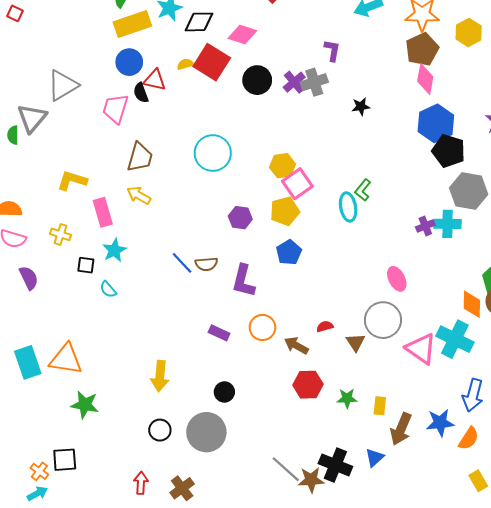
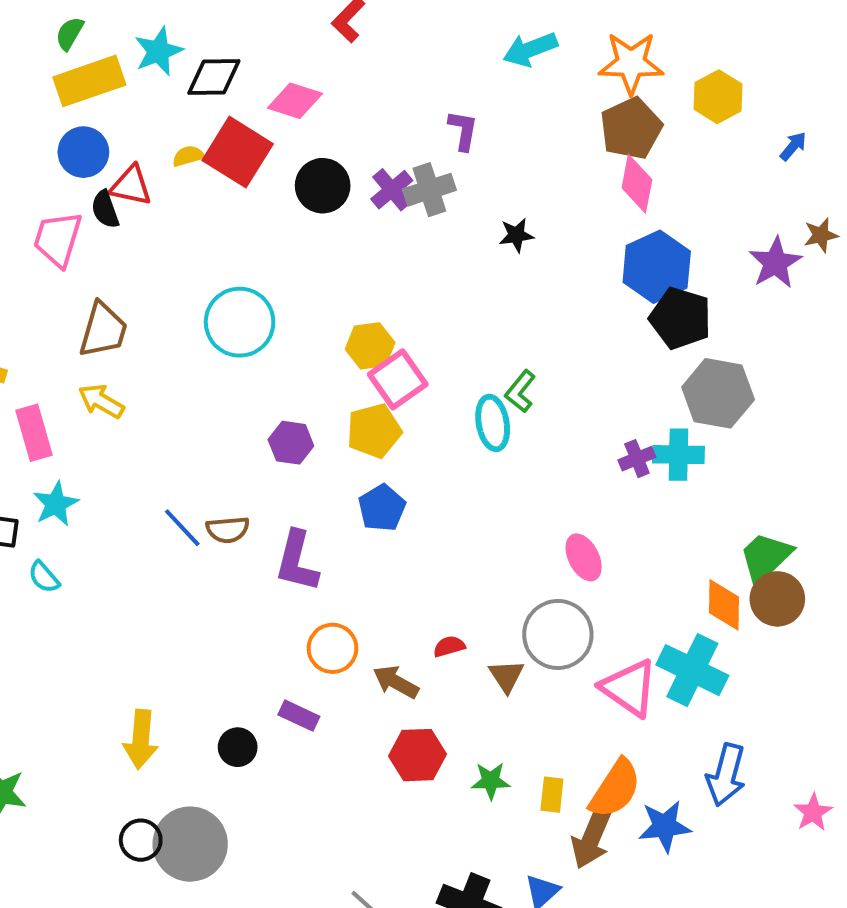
purple rectangle: (219, 333) -> (299, 716), moved
black circle: (224, 392) -> (238, 747), moved
gray circle: (206, 432) -> (190, 844), moved
orange semicircle: (469, 439) -> (615, 789), moved, size x1.4

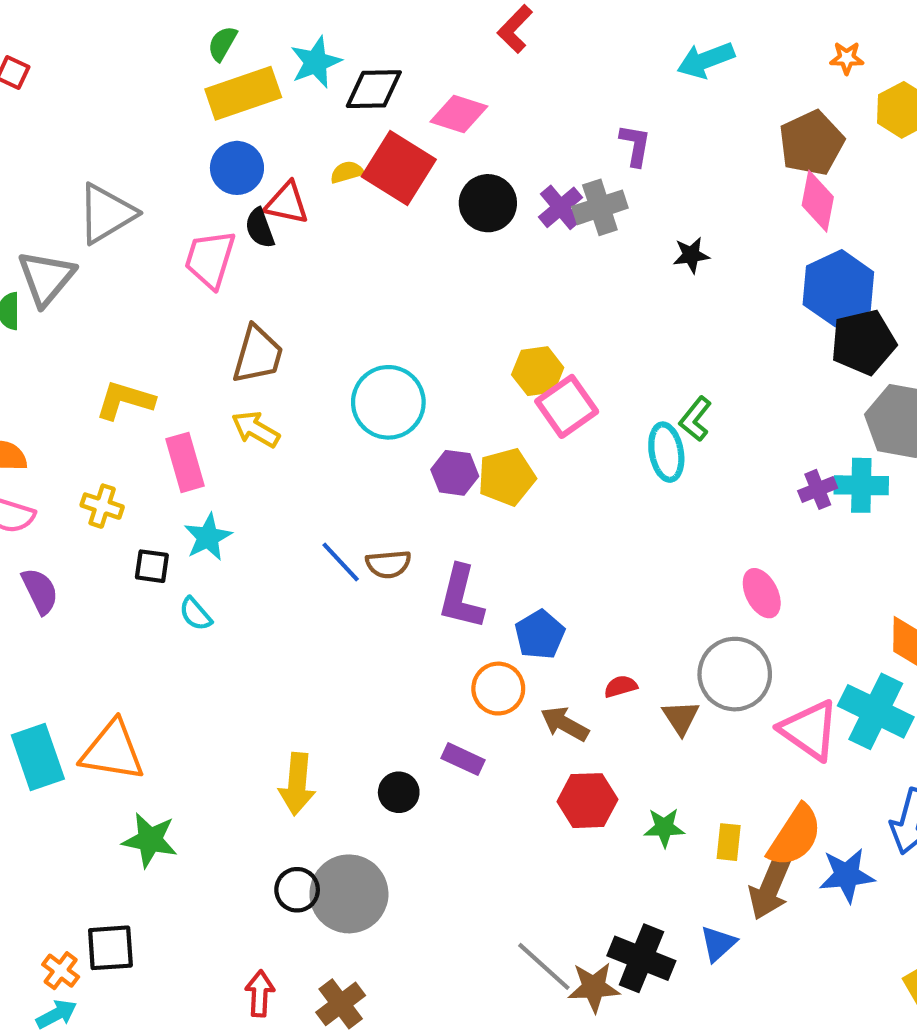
orange star: (631, 63) -> (847, 58), moved, size x0.5
black pentagon: (680, 318) -> (863, 342), turned -30
cyan circle: (240, 322) -> (388, 402), moved
yellow pentagon: (374, 431) -> (507, 477), moved
blue pentagon: (382, 508) -> (540, 635), moved

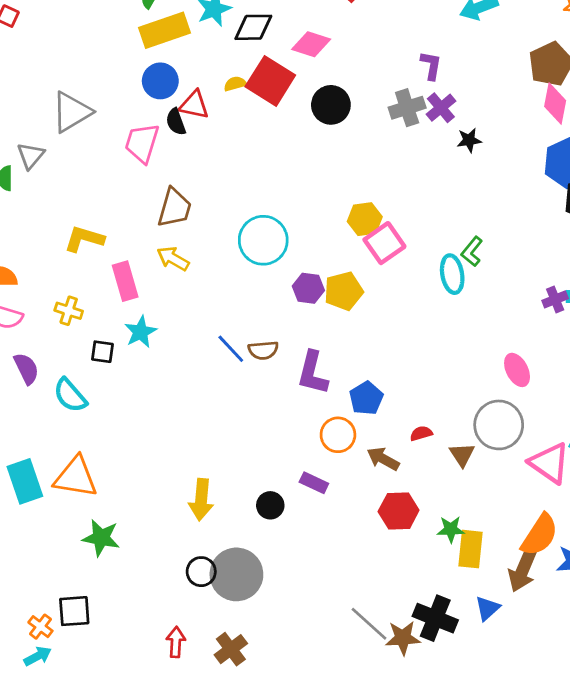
purple cross: (561, 207) -> (441, 108), moved
gray triangle: (46, 278) -> (31, 156), size x0.7
cyan semicircle: (195, 614) -> (70, 395), moved, size x1.5
yellow rectangle: (729, 842) -> (470, 549), moved, size x1.5

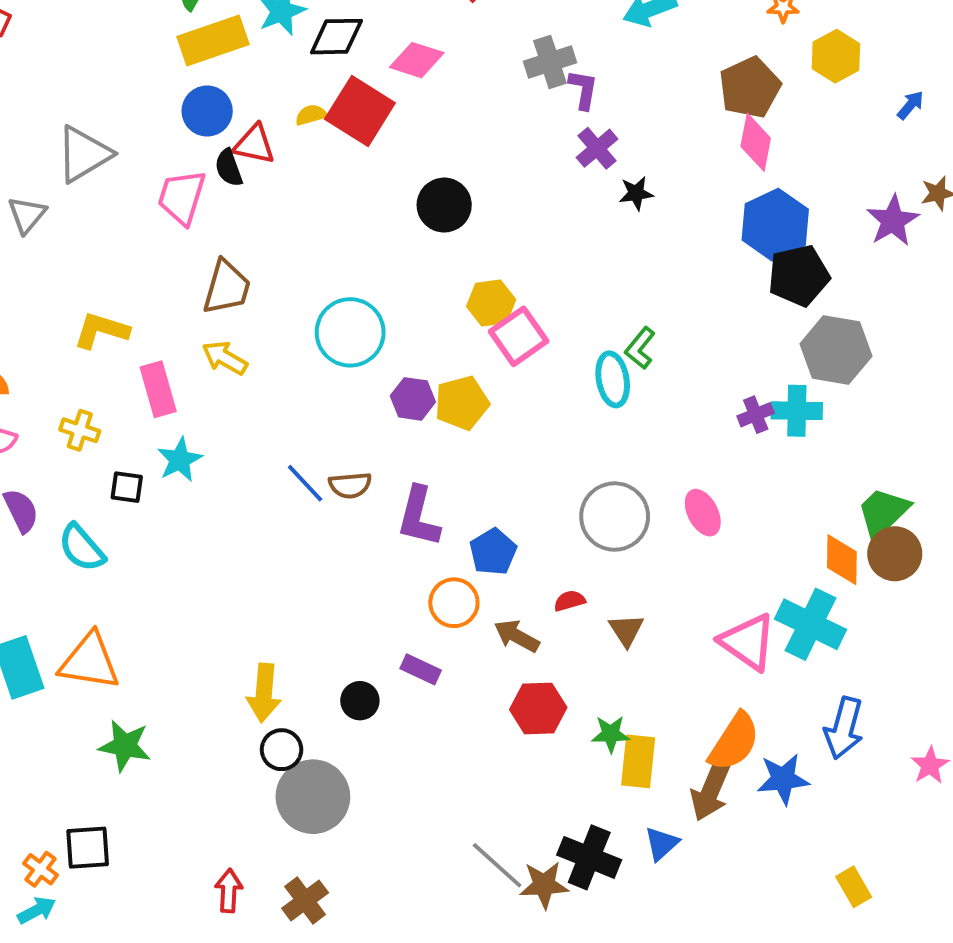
black circle: (331, 105) -> (444, 205), moved
gray cross: (407, 108) -> (550, 62), moved
gray circle: (499, 425) -> (615, 517), moved
black circle: (201, 572) -> (282, 750), moved

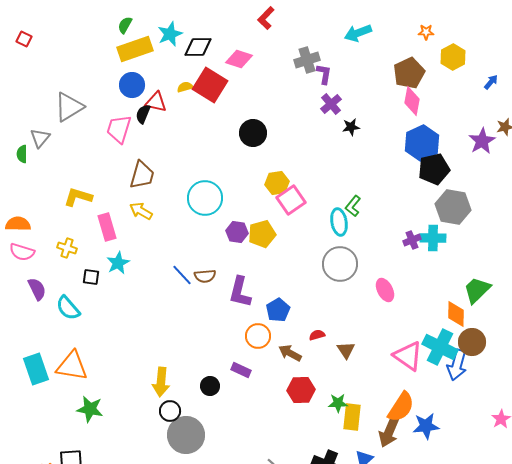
black semicircle: (229, 168) -> (143, 114), turned 42
gray circle: (615, 517) -> (340, 264), moved
brown circle: (895, 554) -> (472, 342), moved
blue arrow: (844, 728) -> (457, 365), moved

